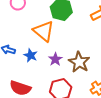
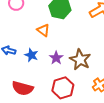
orange triangle: (44, 31) -> (43, 30), size x0.6

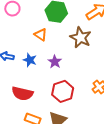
brown star: (80, 60) -> (81, 38), moved

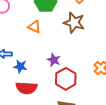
blue star: (30, 60) -> (20, 66), moved
purple star: (55, 62) -> (54, 60), moved

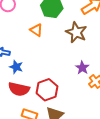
purple star: (54, 60) -> (82, 68), moved
red hexagon: (66, 79) -> (47, 90), moved

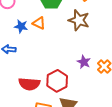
blue star: (16, 67) -> (21, 26), moved
purple star: (82, 68) -> (84, 62), moved

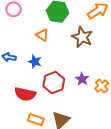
blue star: (21, 26) -> (35, 62), moved
red hexagon: (57, 81) -> (54, 83), moved

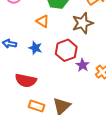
brown star: (82, 37) -> (83, 23), turned 30
red hexagon: (54, 83) -> (66, 50), moved

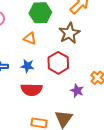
purple star: (83, 65) -> (77, 91), moved
red semicircle: (26, 80) -> (32, 90), moved

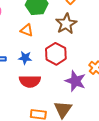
purple star: (77, 91) -> (75, 81), size x1.5

